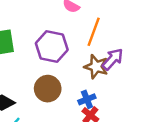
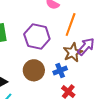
brown star: (96, 67) -> (73, 53), turned 30
blue cross: (87, 99) -> (60, 71), moved

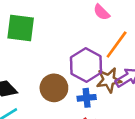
purple hexagon: (37, 36) -> (86, 65), moved

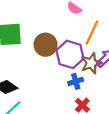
brown circle: (54, 88) -> (46, 45), moved

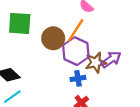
orange line: (92, 33) -> (76, 30), moved

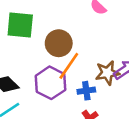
orange line: (76, 30) -> (69, 66), moved
purple hexagon: (76, 51) -> (50, 83), moved

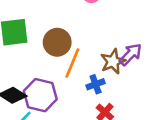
purple hexagon: (50, 83) -> (40, 95), moved

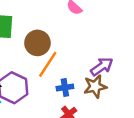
brown star: (113, 62) -> (95, 87), moved

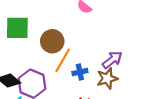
blue cross: (65, 87) -> (80, 72), moved

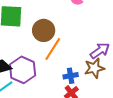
blue cross: (80, 72) -> (71, 76), moved

